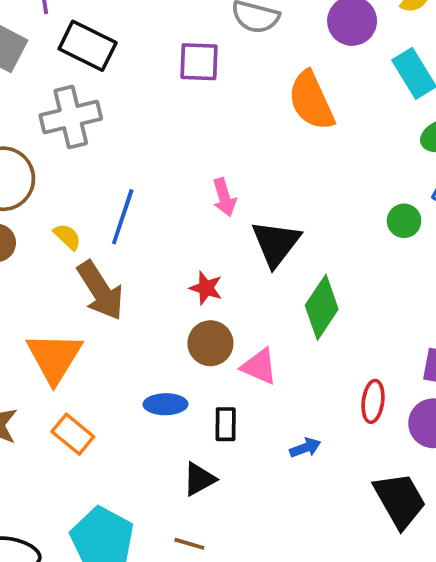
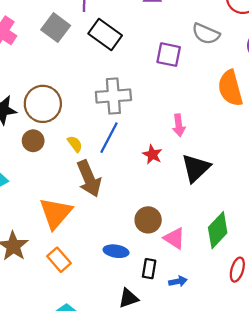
gray cross: (71, 117) -> (113, 96), moved
pink arrow: (224, 197) -> (179, 125), moved
red star: (206, 288) -> (152, 155), moved
green diamond: (322, 307) -> (218, 230), moved
blue arrow: (305, 448) -> (178, 281), moved

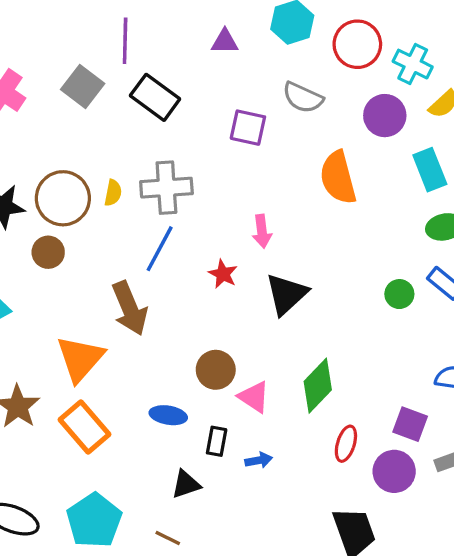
yellow semicircle: (75, 144) -> (113, 193), moved, turned 48
orange rectangle: (59, 260) -> (85, 427), size x1.4

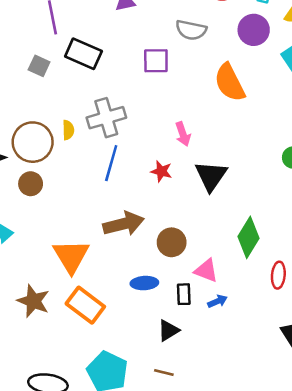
gray square: (83, 86) -> (39, 66), moved, size x0.7
brown arrow: (130, 308) -> (124, 224), moved, turned -69
pink triangle: (254, 397) -> (206, 271), moved

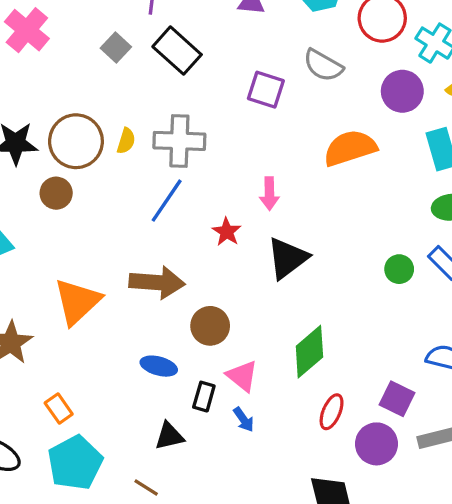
orange semicircle: (230, 83) -> (350, 148), turned 81
blue arrow: (217, 301) -> (244, 420), turned 60
orange rectangle: (85, 305) -> (59, 409), moved, size x0.6

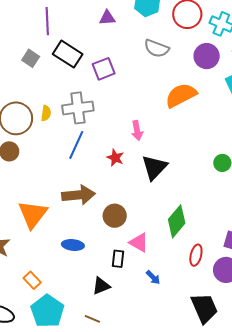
purple square: (266, 90) -> (104, 69), moved, turned -30
blue ellipse: (159, 366) -> (73, 245), moved
blue arrow: (244, 420) -> (153, 277), moved

